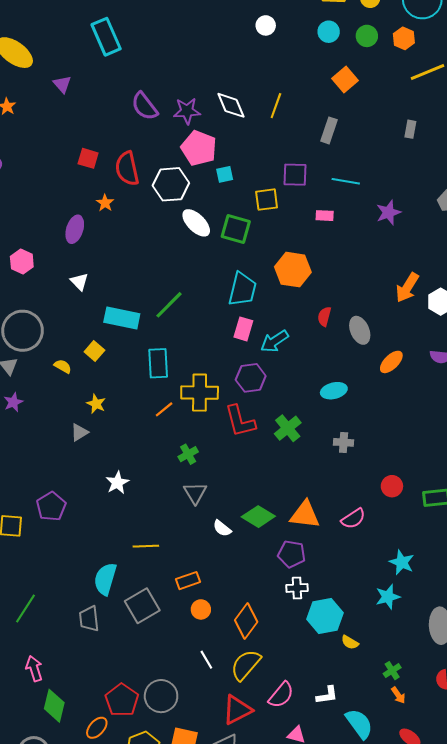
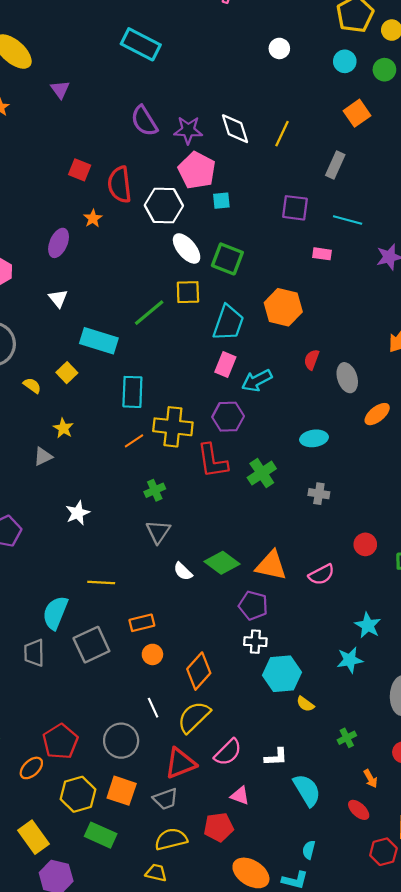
cyan rectangle: (106, 37) -> (141, 44), moved, turned -45
yellow square: (267, 200) -> (188, 292), moved
green line: (169, 305) -> (149, 313), moved
orange arrow: (398, 695) -> (370, 779), moved
gray circle: (161, 696) -> (121, 741), moved

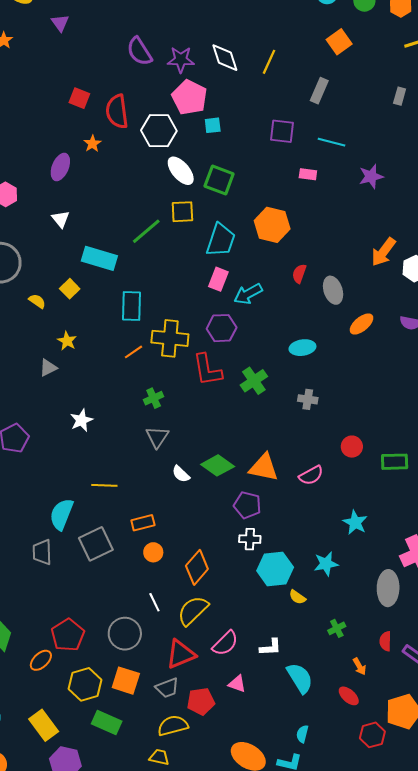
cyan star: (350, 660) -> (326, 564), moved
red pentagon: (219, 827) -> (201, 701), moved

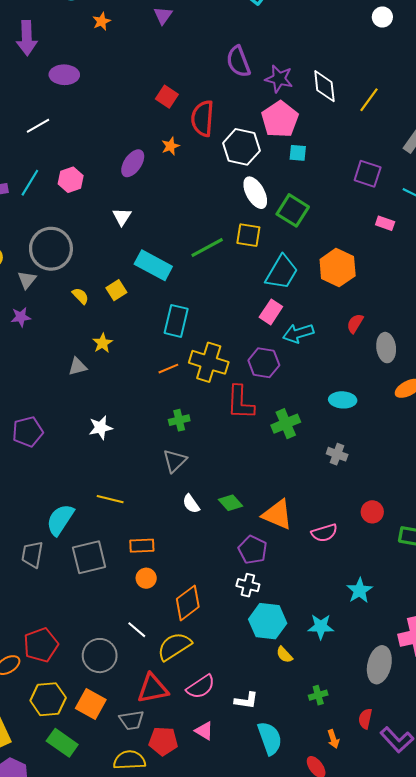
green diamond: (218, 465) -> (230, 503), size x0.7
white line: (154, 602) -> (137, 630), turned -36

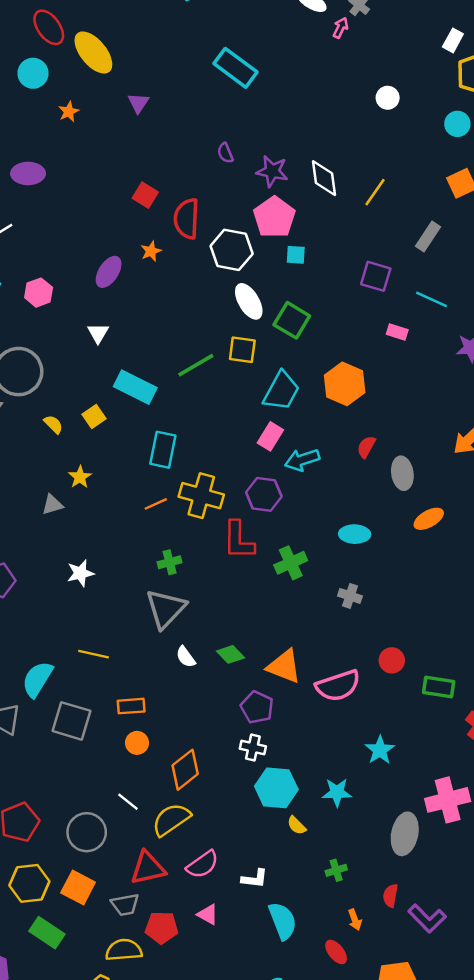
purple semicircle: (238, 62) -> (225, 153), size x0.6
gray triangle: (175, 461) -> (166, 609), size x1.5
pink semicircle: (324, 533) -> (338, 686), size x1.5
gray square: (89, 557) -> (71, 721), turned 32

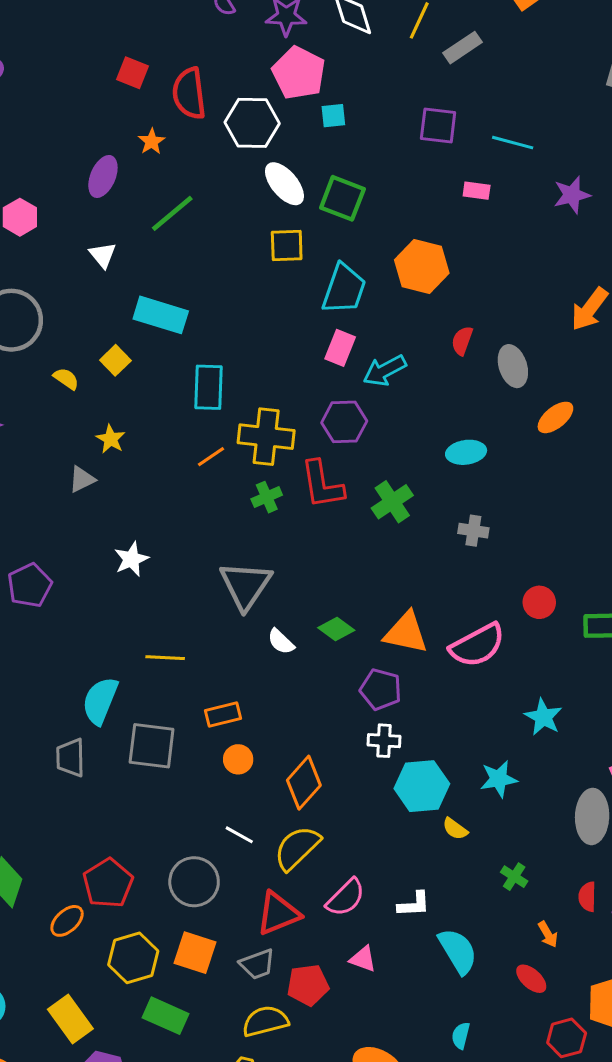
gray rectangle: (428, 236) -> (462, 48), moved, turned 32
green line: (196, 365) -> (172, 213), moved
green cross: (170, 562) -> (267, 497), moved
green cross: (336, 870) -> (514, 877), turned -30

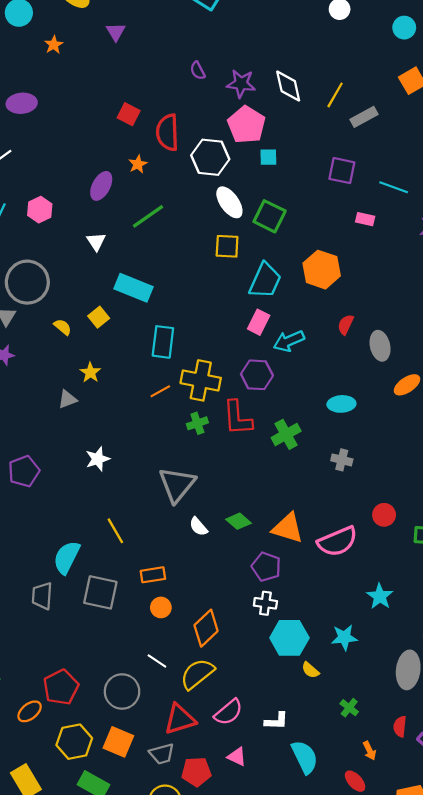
yellow line: (165, 658) -> (115, 531), turned 52

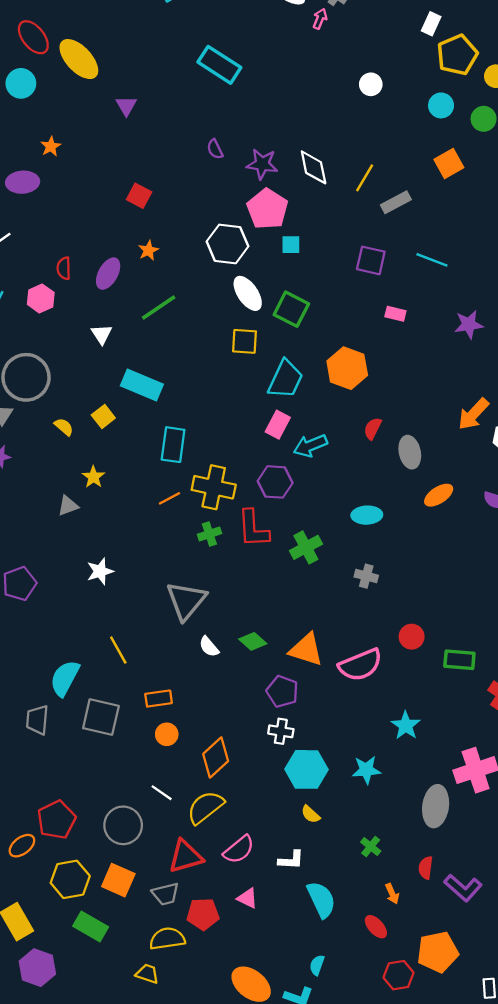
orange star: (54, 45) -> (51, 146), moved
red semicircle: (167, 132) -> (64, 268), moved, size x0.6
cyan line: (394, 187) -> (432, 260), moved
yellow semicircle: (310, 670) -> (311, 814), moved

